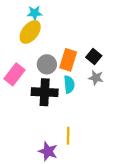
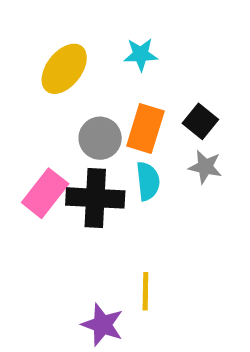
cyan star: (35, 13) -> (141, 54), moved
pink rectangle: (15, 74) -> (45, 193), moved

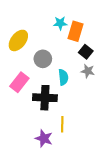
yellow ellipse: (64, 69) -> (18, 40), moved
orange rectangle: (145, 129) -> (76, 31), moved
black cross: (95, 198) -> (45, 98), moved

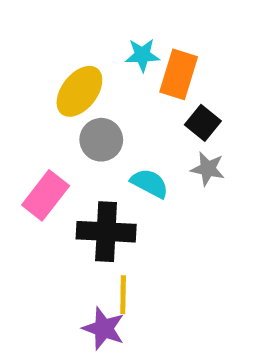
yellow ellipse: (18, 40) -> (79, 91), moved
cyan semicircle: (63, 77) -> (150, 183), turned -56
yellow line: (62, 124) -> (123, 295), moved

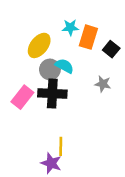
black square: (203, 123) -> (111, 49), moved
cyan semicircle: (150, 183) -> (64, 66), moved
black cross: (106, 232) -> (52, 94), moved

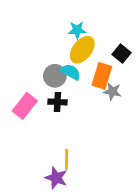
orange rectangle: (88, 37) -> (102, 76), moved
yellow ellipse: (39, 45) -> (82, 50), moved
black cross: (52, 94) -> (57, 102), size x0.6

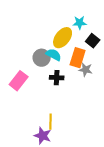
cyan star: (77, 30) -> (80, 23), moved
black cross: (57, 102) -> (57, 78), moved

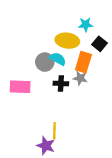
yellow ellipse: (63, 38) -> (67, 41), turned 60
gray star: (86, 70) -> (80, 78), moved
pink rectangle: (19, 81) -> (20, 87), turned 54

